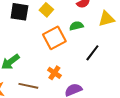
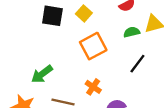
green semicircle: (76, 26) -> (132, 32), moved

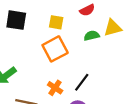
yellow square: (84, 13) -> (56, 22), moved, turned -32
black line: (137, 64) -> (82, 82), moved

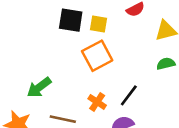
black square: (16, 20) -> (71, 20), moved
green semicircle: (92, 36) -> (166, 64), moved

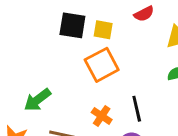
black line: (129, 95) -> (137, 109), turned -50

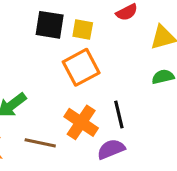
orange cross: (102, 116) -> (81, 122), size x1.5

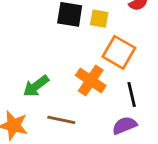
orange square: (81, 67) -> (119, 52), moved, turned -32
orange cross: (81, 122) -> (91, 80), moved

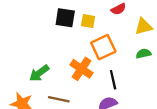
orange square: (119, 52) -> (103, 47), turned 35

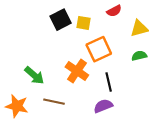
black square: (65, 18) -> (61, 20), turned -36
green arrow: (39, 73) -> (34, 75), turned -102

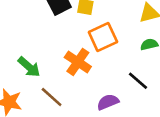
black line: (109, 82) -> (138, 81), moved, turned -36
brown line: (54, 102) -> (52, 97), turned 30

